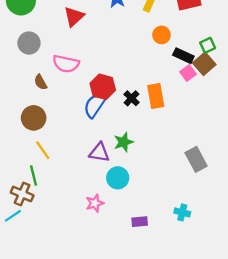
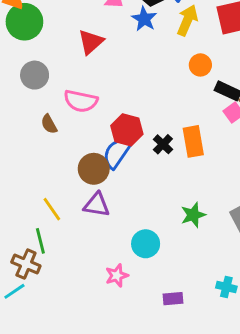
brown circle: (34, 118) -> (94, 169), moved
green star: (123, 142) -> (193, 215), moved
purple triangle: (99, 152) -> (97, 205), moved

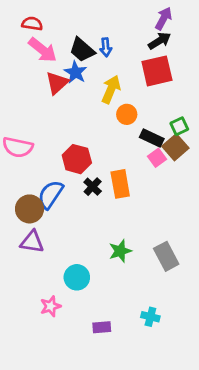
yellow arrow: (187, 20) -> (111, 89), moved
red triangle: (91, 42) -> (57, 83), moved
red hexagon: (127, 130) -> (77, 159), moved

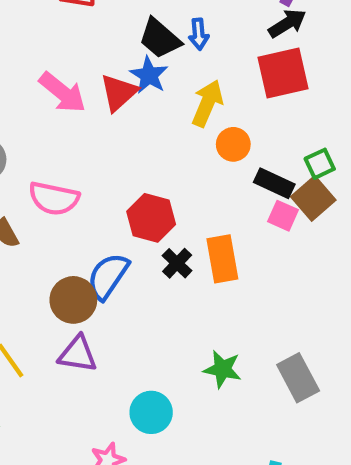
pink arrow: (43, 50) -> (62, 92), moved
pink square: (157, 158) -> (283, 216), turned -30
green star: (120, 251) -> (222, 369), turned 30

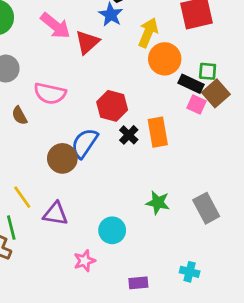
red triangle: (119, 92) -> (87, 42), moved
orange circle: (233, 144) -> (165, 59), size x1.5
green square: (320, 164) -> (208, 71), moved, turned 30
purple triangle: (78, 354) -> (55, 214), moved

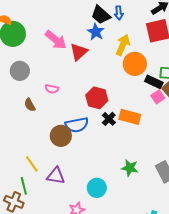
pink semicircle: (50, 93) -> (52, 89), size x0.6
pink square: (196, 104) -> (158, 97), turned 32
orange rectangle: (158, 132) -> (130, 117), turned -65
blue semicircle: (84, 143) -> (77, 125), turned -135

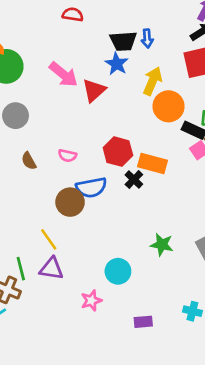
black trapezoid: (101, 15) -> (123, 41), turned -45
pink semicircle: (52, 89) -> (67, 156), moved
orange rectangle: (130, 117) -> (153, 164), moved
yellow line: (32, 164) -> (49, 239), moved
purple triangle: (56, 176) -> (51, 269), moved

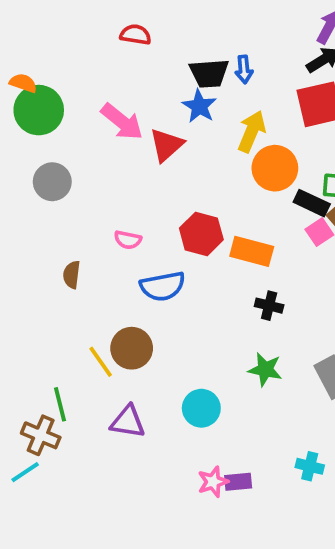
brown semicircle: (29, 161) -> (72, 275), moved, turned 36
black cross: (134, 179) -> (269, 306), moved, turned -30
brown circle: (70, 202) -> (132, 348), moved
purple triangle: (51, 269) -> (128, 422), moved
pink star: (91, 301) -> (213, 482), moved

